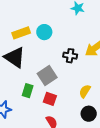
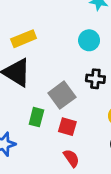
cyan circle: (44, 32) -> (89, 40), moved
black cross: (70, 56) -> (95, 79), moved

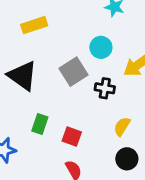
yellow rectangle: (24, 39) -> (34, 25), moved
gray square: (62, 95) -> (74, 72), moved

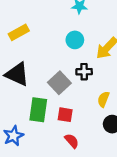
gray square: (74, 72) -> (59, 83), moved
green rectangle: (40, 124) -> (38, 110), size x1.5

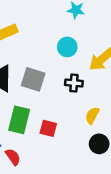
gray square: (59, 83) -> (33, 79), moved, turned -35
red semicircle: (72, 141) -> (13, 157), moved

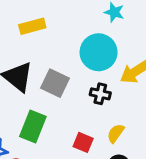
cyan circle: (67, 47) -> (99, 52), size x1.6
red square: (48, 128) -> (83, 142), moved

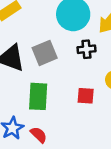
gray square: (55, 83) -> (45, 53), turned -30

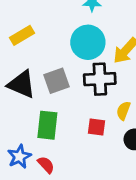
black cross: (86, 49) -> (100, 79), size x1.6

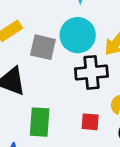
gray square: (56, 81) -> (43, 47), moved, turned 35

